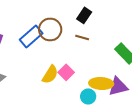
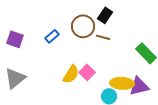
brown circle: (50, 29) -> (83, 26), moved
blue rectangle: (31, 36) -> (52, 36), size x0.6

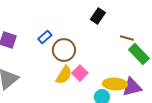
brown circle: (83, 26) -> (64, 50), moved
brown line: (103, 37) -> (127, 38), moved

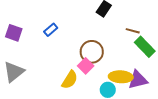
brown circle: (64, 50) -> (92, 52), moved
yellow semicircle: (64, 75) -> (70, 80), moved

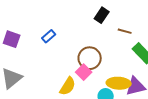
brown line: (133, 31) -> (125, 31), moved

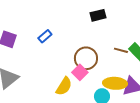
black rectangle: (102, 15) -> (98, 15), turned 42
brown line: (125, 31) -> (121, 50), moved

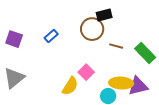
brown line: (121, 50) -> (116, 46), moved
brown circle: (86, 58) -> (92, 29), moved

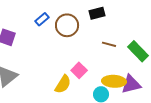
brown circle: (92, 29) -> (67, 25), moved
blue rectangle: (51, 36) -> (42, 19), moved

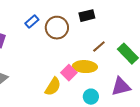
brown line: (109, 44) -> (99, 47), turned -56
yellow ellipse: (114, 81) -> (85, 67), moved

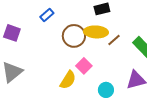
brown circle: (57, 28) -> (74, 36), moved
yellow ellipse: (85, 67) -> (96, 32), moved

